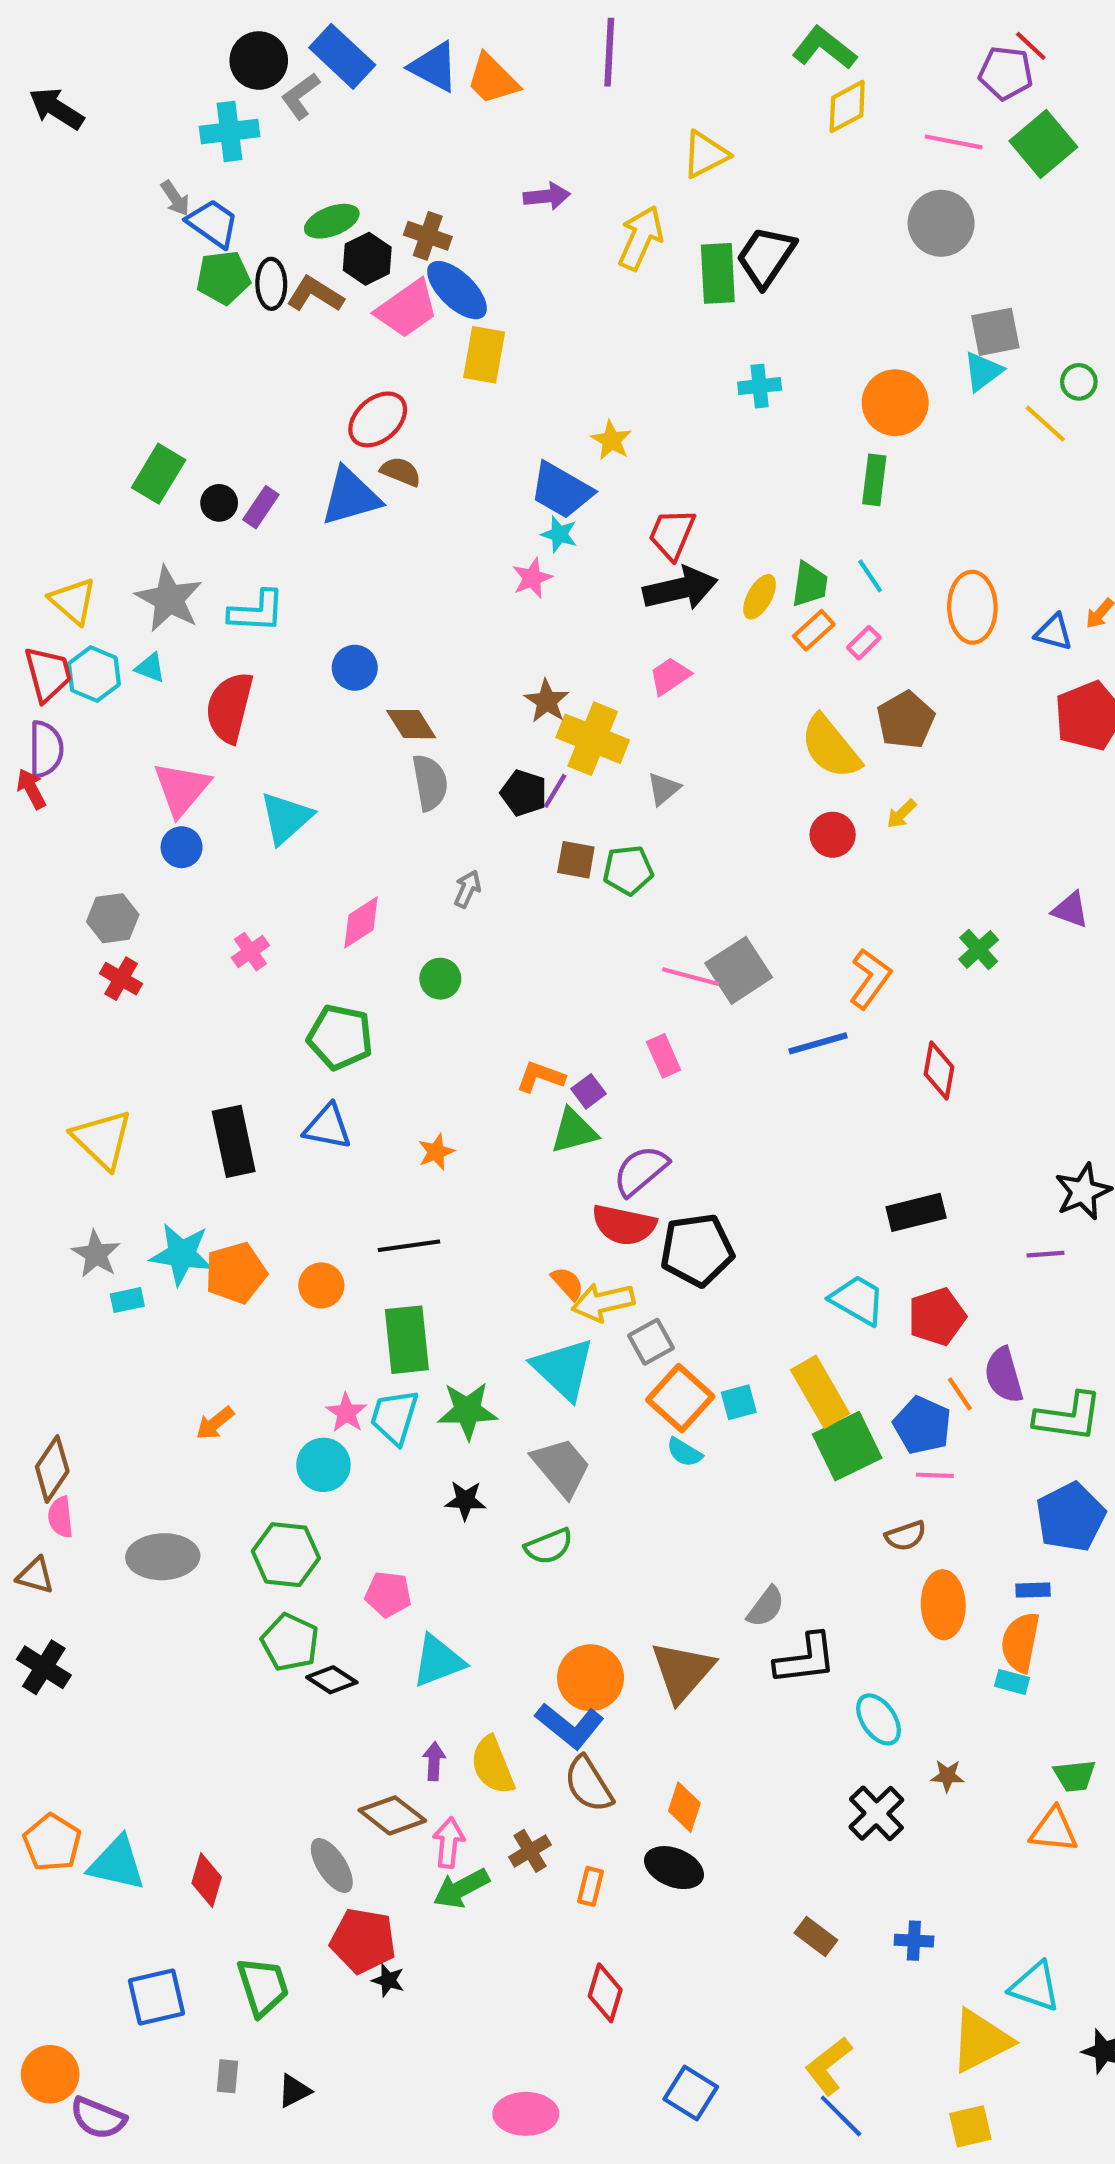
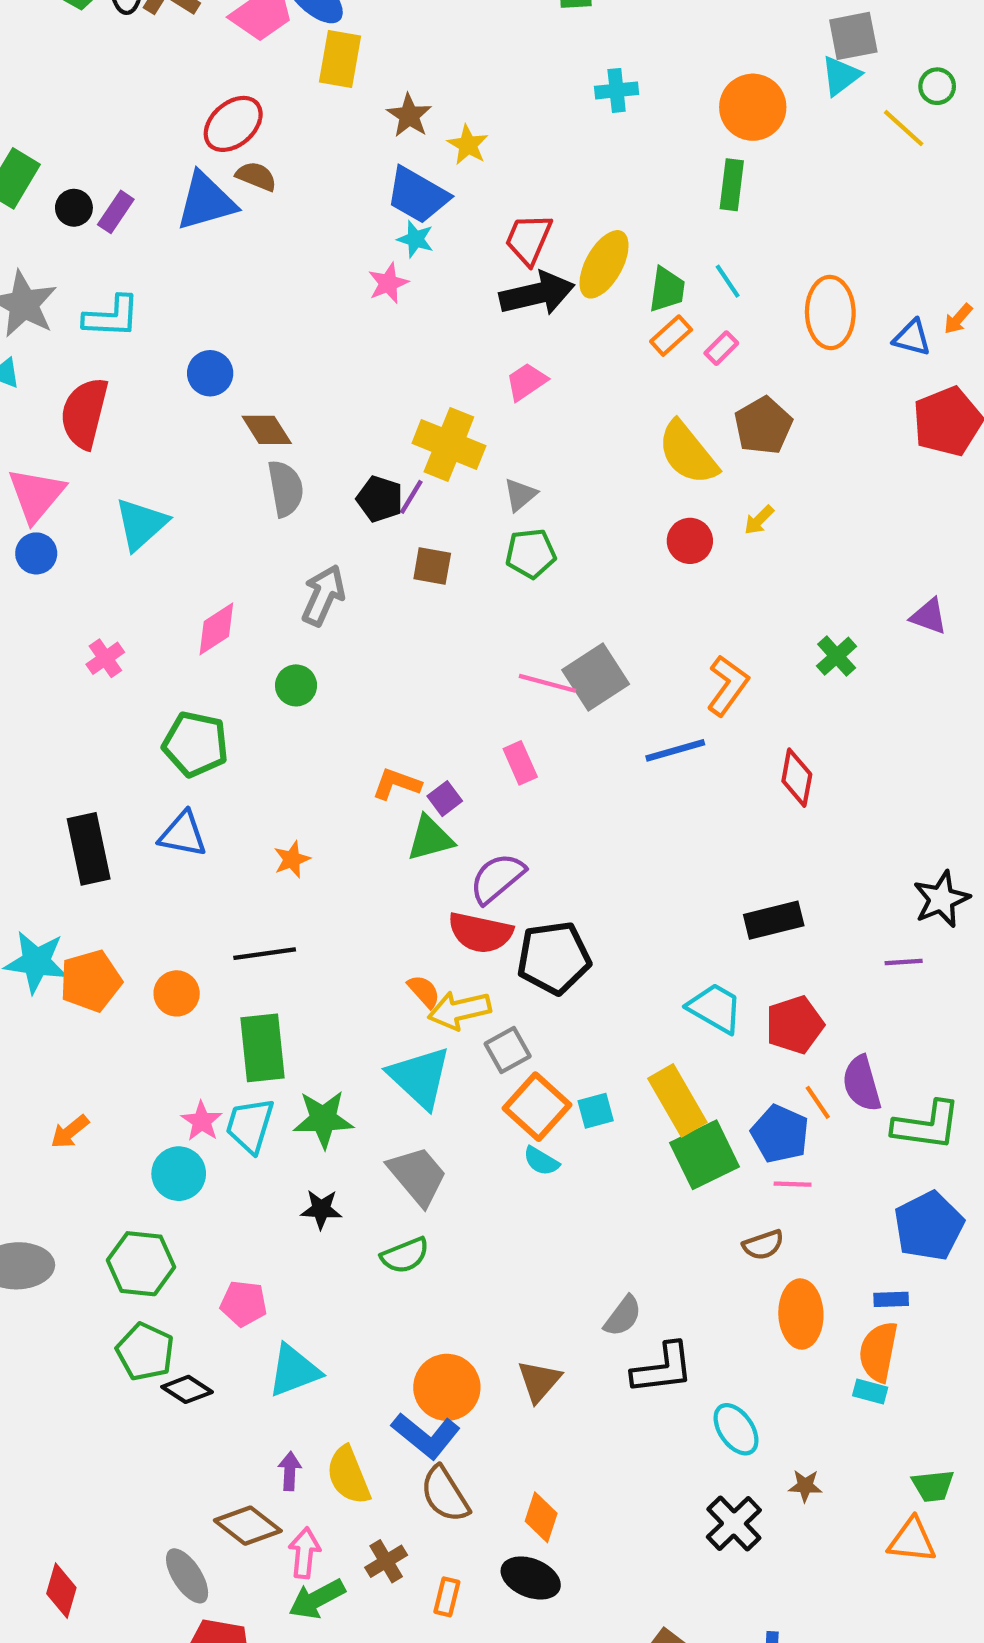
yellow ellipse: (760, 597) -> (604, 264), moved, size x1.5
brown star: (547, 701) -> (409, 116), moved
green pentagon: (628, 870) -> (531, 553), moved
gray arrow: (467, 889) -> (323, 595), size x1.6
brown triangle: (682, 1671) -> (539, 1381), size x0.7

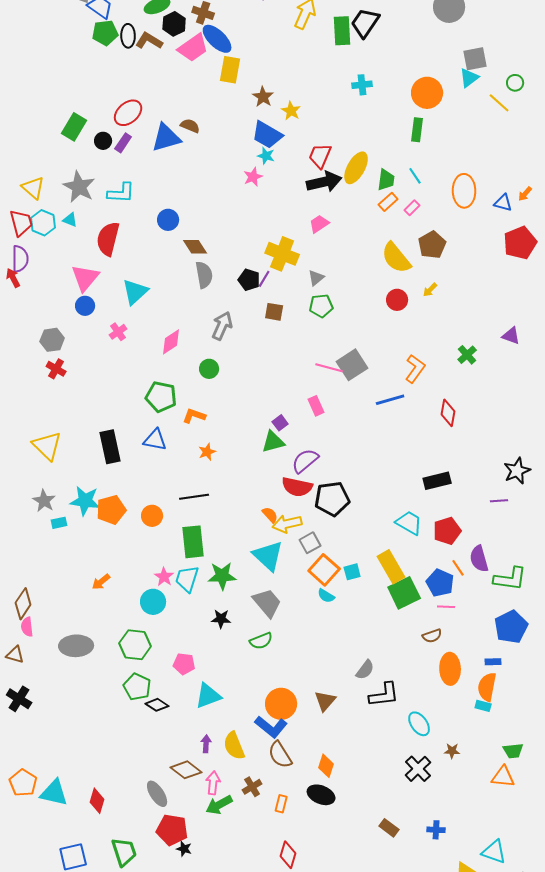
red ellipse: (233, 124) -> (128, 113), moved
pink cross: (105, 658) -> (118, 332), moved
orange L-shape: (397, 784) -> (194, 416), moved

